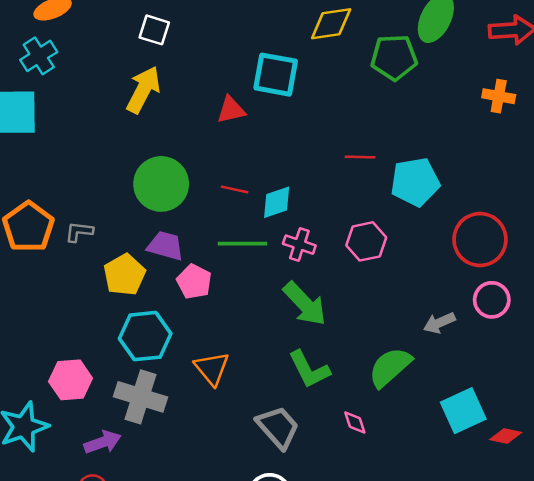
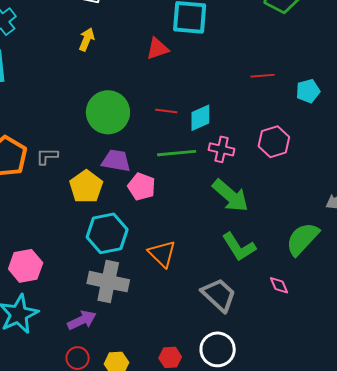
yellow arrow: (143, 90) -> (87, 39), size x0.6
cyan pentagon: (415, 182) -> (308, 91), size x0.6
pink hexagon: (71, 380) -> (26, 266), moved

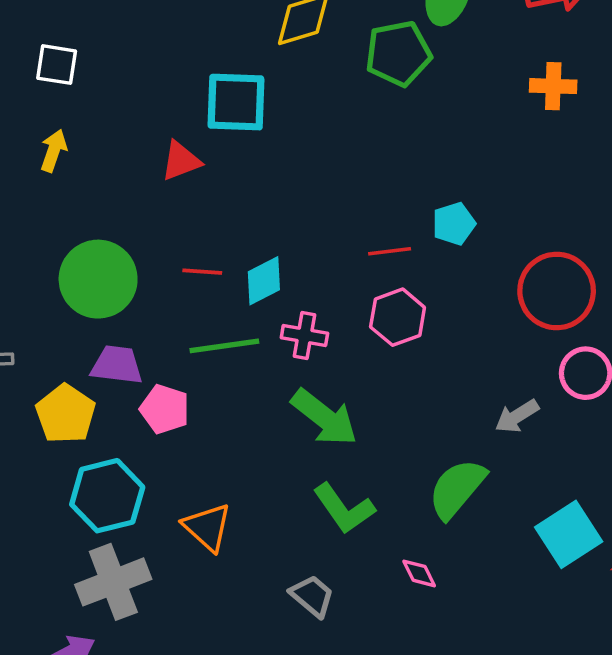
red line: (263, 76) -> (390, 251), moved
gray cross: (108, 282) -> (113, 582), turned -30
gray trapezoid: (219, 295) -> (312, 596), size x0.7

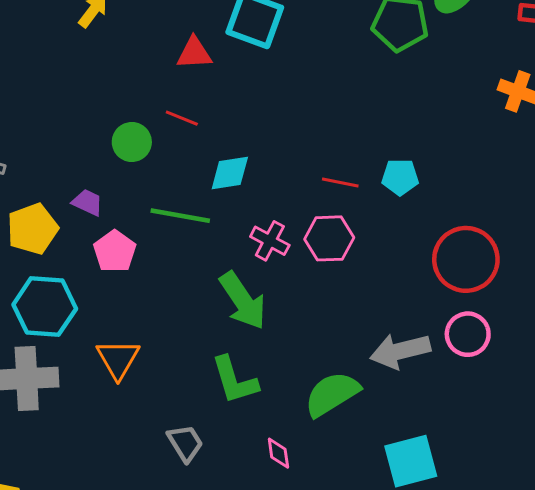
red line: (202, 272) -> (182, 118), moved
green circle: (98, 279) -> (132, 142), moved, size x0.6
pink cross: (304, 335) -> (270, 241), moved
purple trapezoid: (117, 365) -> (87, 202), size x0.7
gray arrow: (517, 416) -> (400, 351), size x1.5

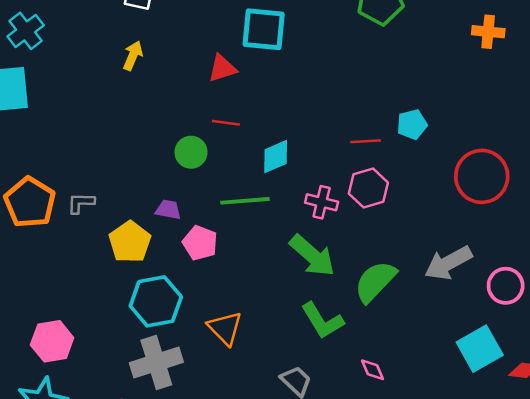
pink circle: (468, 334) -> (506, 286), moved
green semicircle: (332, 394) -> (375, 282), moved

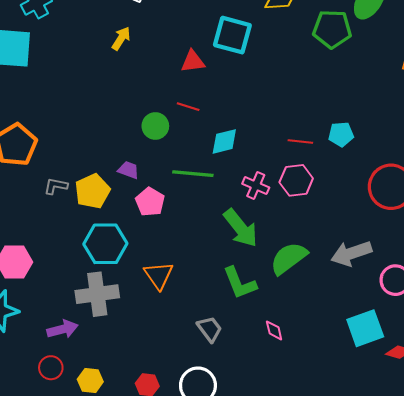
gray L-shape: (81, 203) -> (56, 186), moved

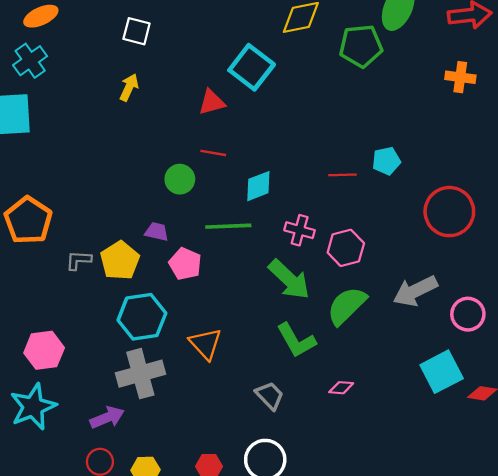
cyan square: (232, 35) -> (252, 67), turned 30
pink hexagon: (296, 180) -> (346, 248), moved
pink diamond: (274, 330) -> (341, 388), turned -65

